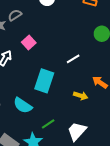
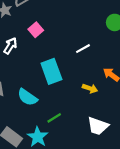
cyan rectangle: (44, 81) -> (51, 71), turned -40
white trapezoid: (77, 131) -> (98, 126), moved, turned -115

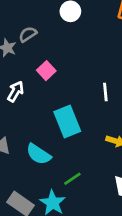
white line: (83, 49) -> (105, 92), turned -64

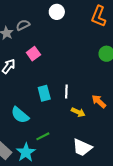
white line: (105, 92) -> (66, 92), moved
cyan rectangle: (67, 121) -> (44, 93), size x0.7

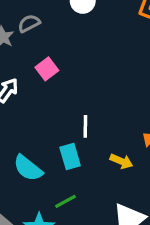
white line: (66, 92) -> (85, 126), moved
cyan rectangle: (44, 93) -> (70, 156), moved

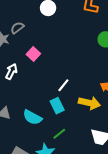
white line: (85, 126) -> (63, 85), turned 48
yellow arrow: (121, 161) -> (89, 103), size x1.5

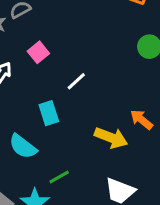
white line: (63, 85) -> (76, 81), moved
cyan rectangle: (57, 106) -> (49, 113), moved

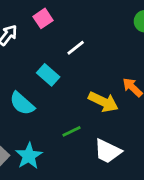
cyan rectangle: (49, 113) -> (48, 75), turned -35
green line: (59, 177) -> (71, 131), moved

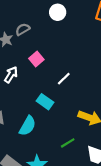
cyan semicircle: (22, 104) -> (28, 126), turned -96

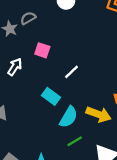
pink square: (36, 59) -> (42, 50), turned -32
cyan semicircle: (28, 126) -> (69, 117), moved

